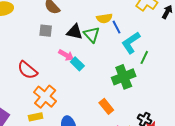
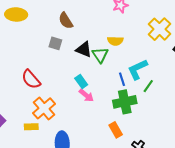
blue line: (117, 27) -> (122, 79), moved
pink arrow: (66, 55) -> (86, 95), moved
orange rectangle: (106, 106) -> (116, 130), moved

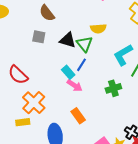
blue line: (122, 79) -> (82, 65), moved, turned 56
green cross: (125, 102) -> (113, 88), size x0.7
orange rectangle: (116, 130) -> (78, 116), moved

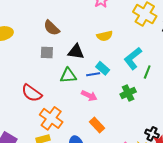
green triangle: (85, 44) -> (68, 76), moved, turned -48
blue line: (82, 65) -> (93, 74), turned 56
cyan rectangle: (68, 72) -> (103, 68), moved

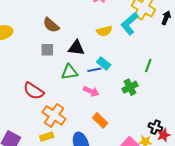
cyan L-shape: (133, 58) -> (130, 24), moved

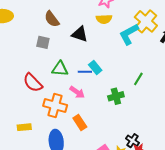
yellow semicircle: (104, 31) -> (104, 19), moved
black triangle: (76, 48) -> (80, 34), moved
red semicircle: (34, 91) -> (33, 83), moved
orange cross: (54, 115) -> (55, 106), moved, turned -30

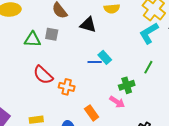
cyan L-shape: (129, 34) -> (149, 33), moved
green triangle: (60, 69) -> (32, 39), moved
pink arrow: (77, 92) -> (117, 102), moved
orange cross: (55, 106) -> (67, 87), moved, size x0.7

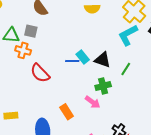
black triangle: (88, 25) -> (102, 60), moved
red semicircle: (43, 75) -> (40, 73), moved
orange cross: (67, 87) -> (23, 50), moved

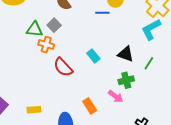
gray square: (31, 31) -> (54, 25), turned 32
cyan rectangle: (83, 57) -> (93, 56), moved
blue line: (72, 61) -> (102, 13), moved

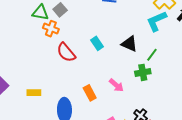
green cross: (126, 80) -> (143, 72), moved

